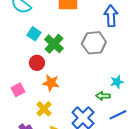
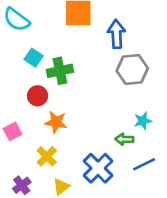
blue arrow: (111, 16) -> (116, 34), moved
gray hexagon: (94, 43) -> (132, 69), moved
green cross: (54, 44) -> (60, 71), turned 36

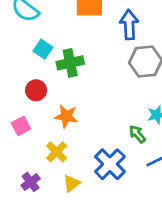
red circle: (38, 96) -> (36, 90), moved
green arrow: (124, 139) -> (137, 134), turned 48

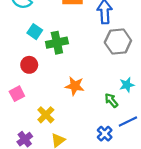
orange star: (66, 116) -> (75, 86), moved
blue cross: (110, 164) -> (105, 134), moved, size x0.6

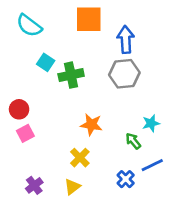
gray hexagon: (118, 42) -> (124, 74), moved
red circle: (29, 65) -> (19, 109), moved
yellow cross: (46, 115) -> (80, 158), moved

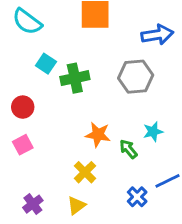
blue arrow: (126, 40) -> (157, 35), moved, turned 84
red circle: (19, 109) -> (23, 107), moved
cyan star: (151, 123) -> (153, 132), moved
green arrow: (133, 141) -> (128, 149), moved

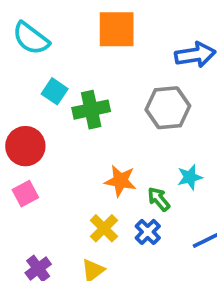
red circle: (23, 107) -> (25, 146), size x1.4
blue cross: (137, 197) -> (148, 232), moved

